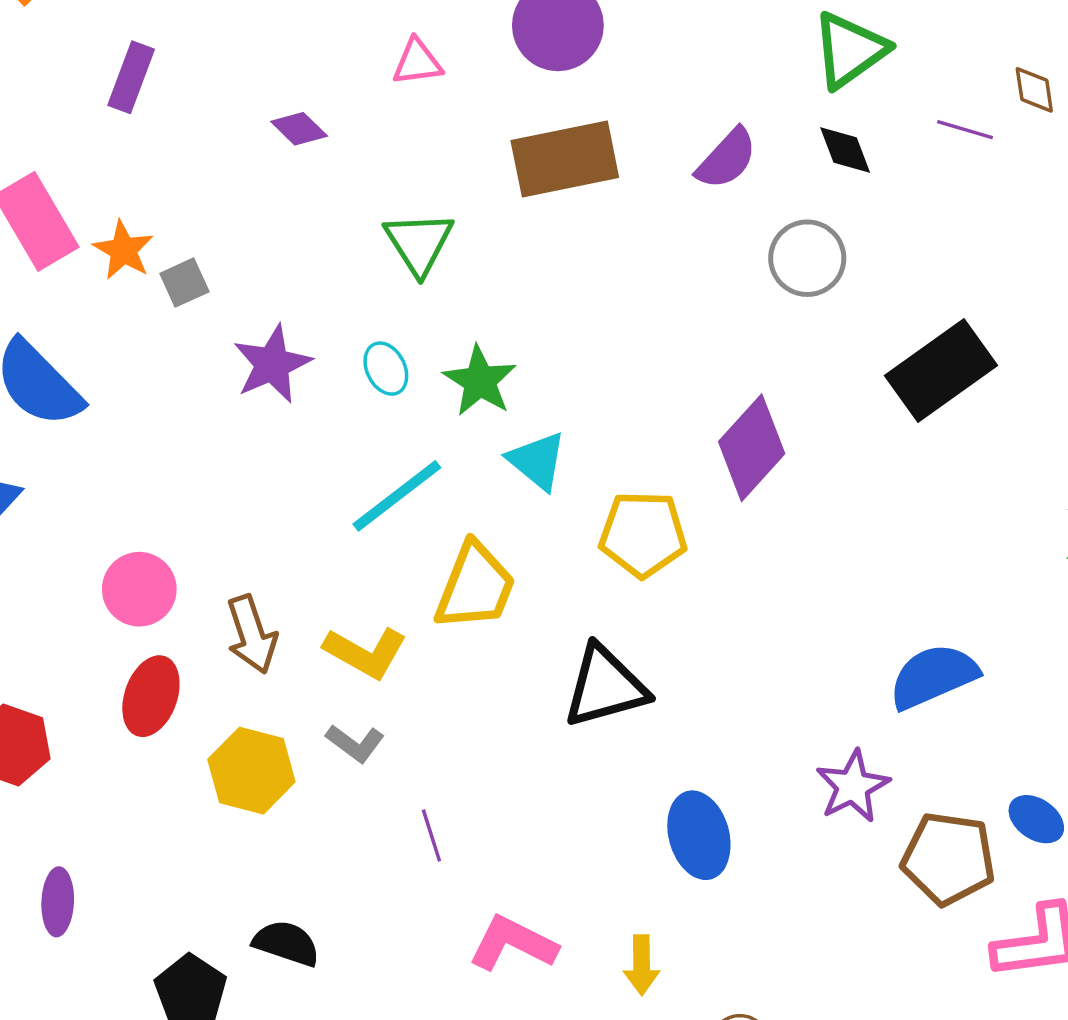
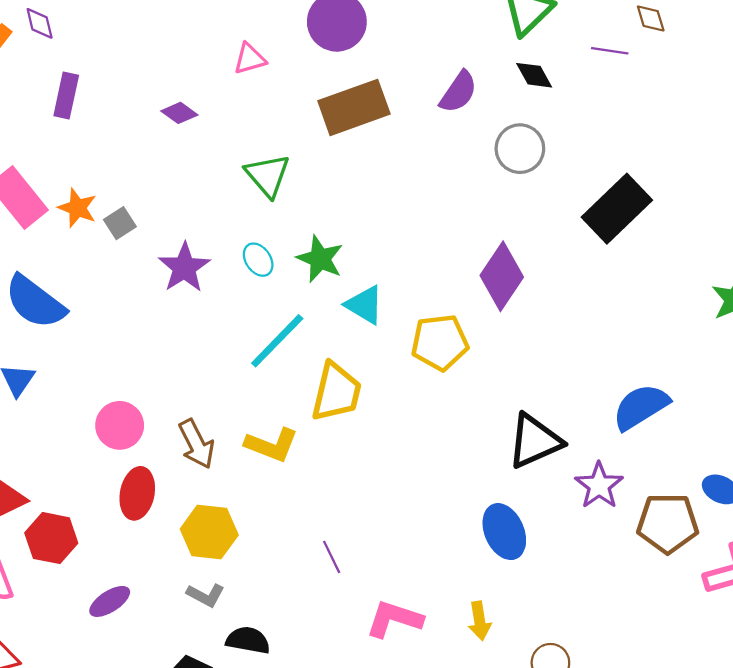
black triangle: (605, 687) -> (535, 441), moved
gray L-shape: (355, 743) -> (206, 595), moved
purple ellipse: (58, 902) -> (110, 601), moved, turned 63

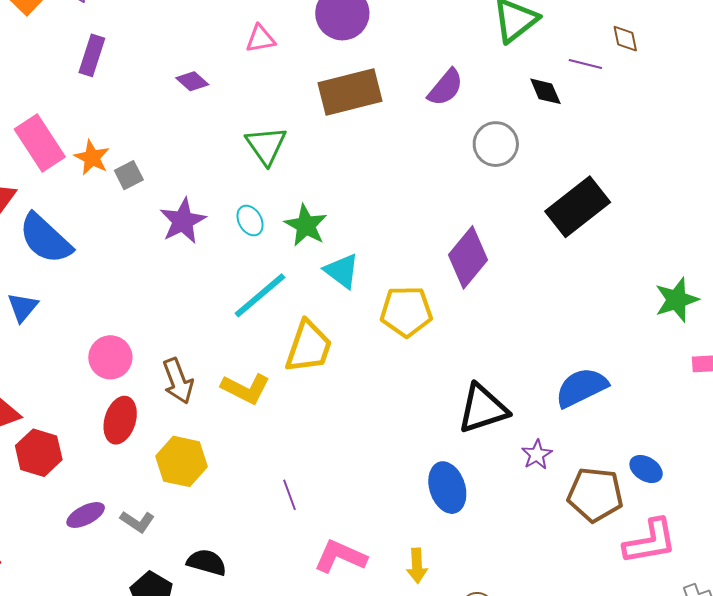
black diamond: (534, 75) -> (545, 91), moved
purple star: (599, 485) -> (537, 455), size x0.7
gray L-shape: (206, 595) -> (137, 522), moved

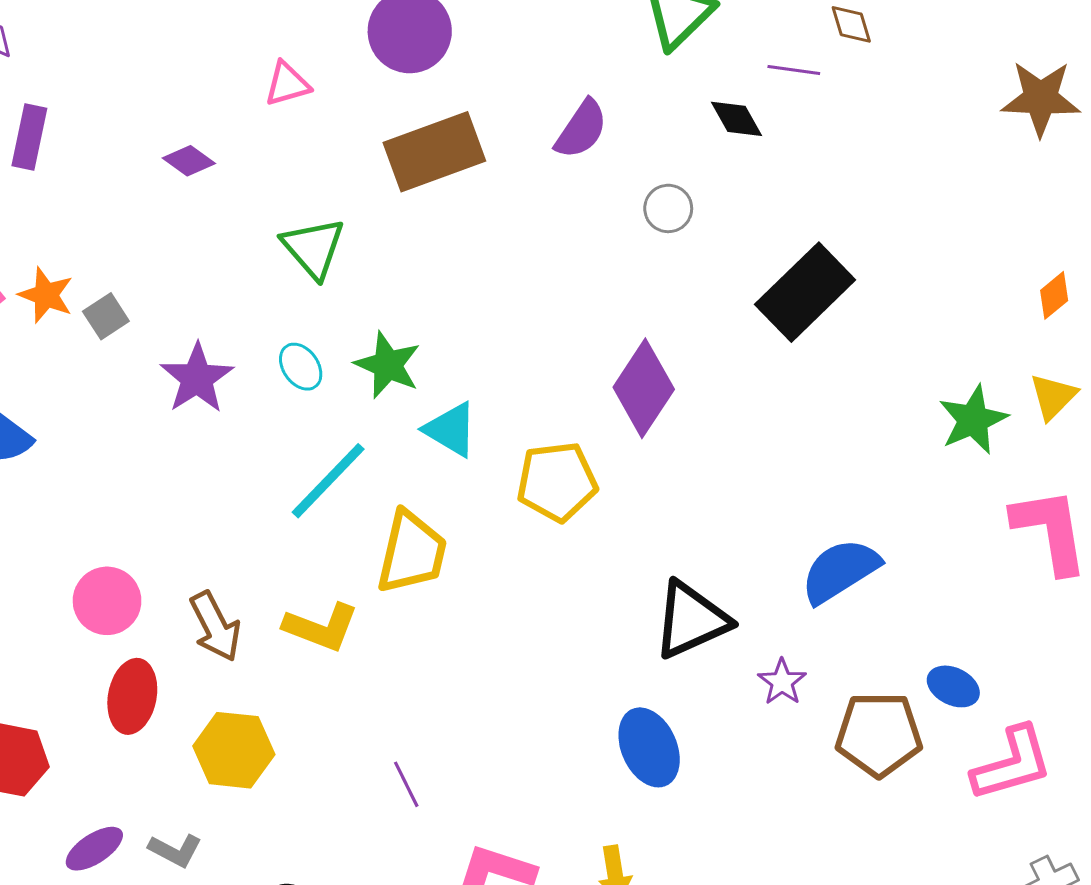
gray circle: (496, 144) -> (668, 208), size x0.7
pink L-shape: (650, 541) -> (1012, 764), moved

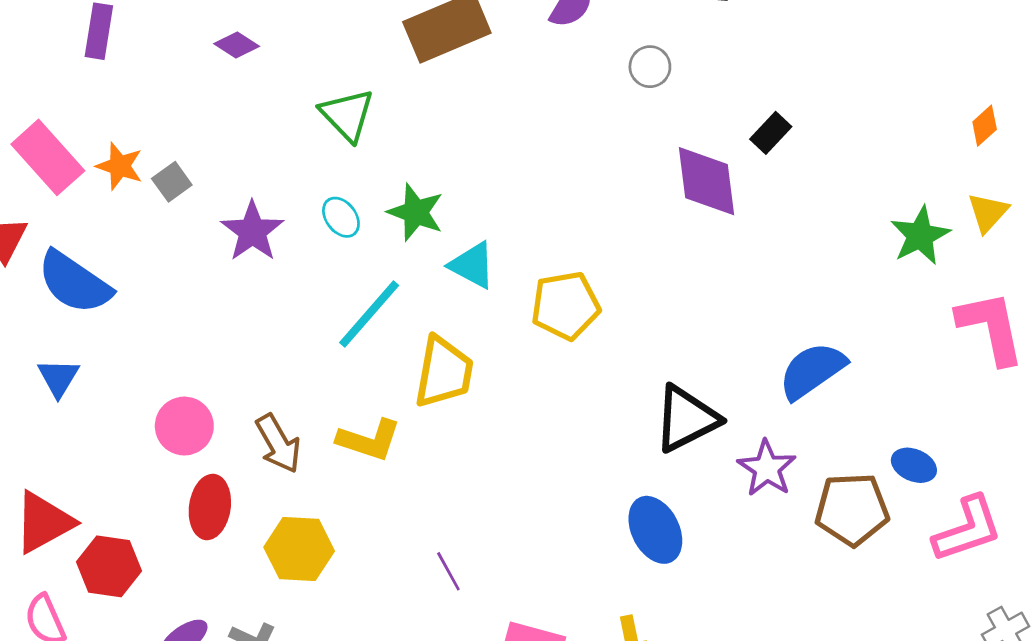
black rectangle: (805, 292) -> (771, 133), size x0.5
purple diamond: (644, 388) -> (706, 181), moved, turned -38
purple star: (782, 682) -> (767, 468), size x1.4

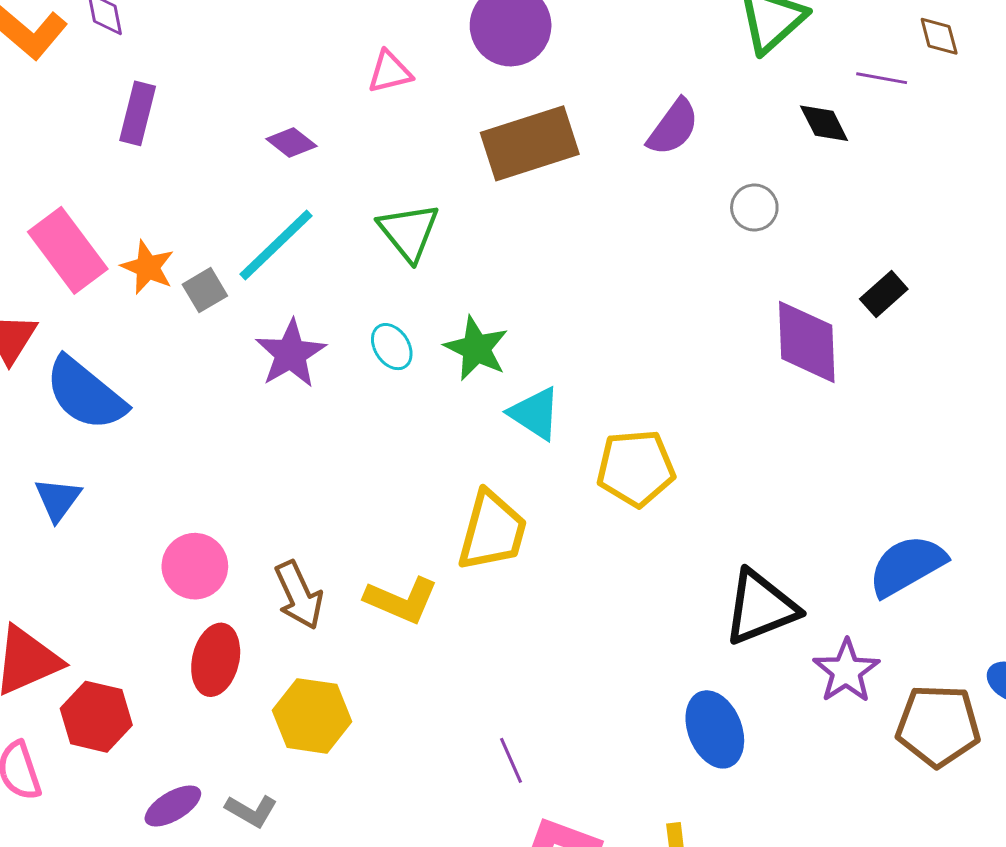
cyan line: (369, 314) -> (276, 245), moved
purple line: (448, 571) -> (511, 760), moved

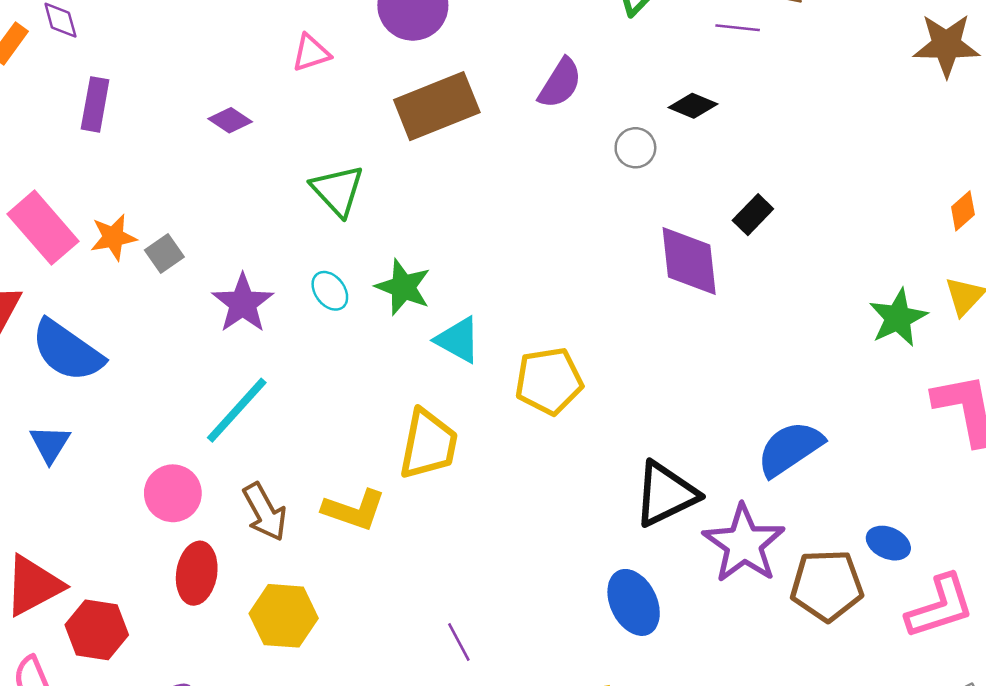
black diamond: (824, 123) -> (693, 106), moved, turned -36
cyan line: (276, 245) -> (237, 410), moved
orange star: (148, 267) -> (113, 237), turned -30
purple star: (846, 671) -> (744, 544), size x1.4

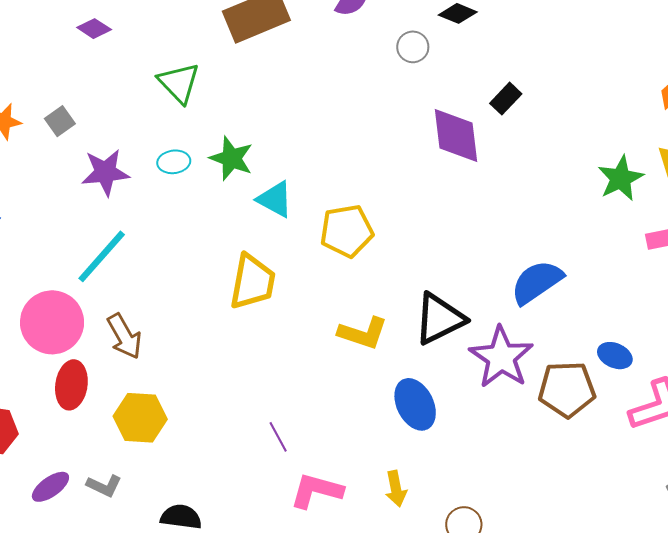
gray square: (164, 253) -> (60, 121), moved
cyan ellipse: (330, 291) -> (174, 162), turned -60
purple star: (243, 303) -> (105, 172), turned 30
pink circle: (173, 493) -> (52, 322), size x1.4
yellow L-shape: (354, 510) -> (363, 333), moved

